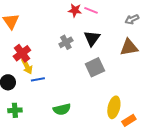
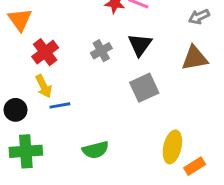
red cross: (22, 53) -> (45, 52), moved
green cross: (15, 110) -> (26, 151), size x1.5

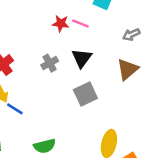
brown triangle: (195, 58) -> (128, 69), turned -30
blue line: (60, 105) -> (15, 109), turned 42

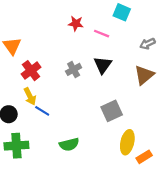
red star: (61, 23) -> (76, 24), moved
gray square: (85, 94) -> (112, 111), moved

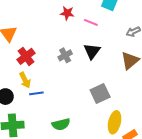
blue line: (42, 111) -> (36, 93), turned -40

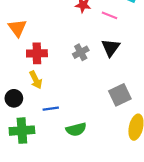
red cross: (26, 56) -> (37, 53), turned 36
blue line: (36, 93) -> (51, 109), moved

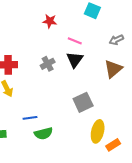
pink line: (109, 15) -> (75, 41), moved
blue line: (51, 109) -> (30, 118), moved

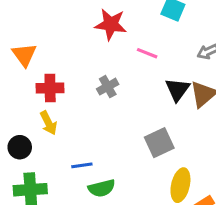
red star: (50, 21) -> (111, 24), size x1.5
black triangle: (75, 60) -> (177, 90), moved

